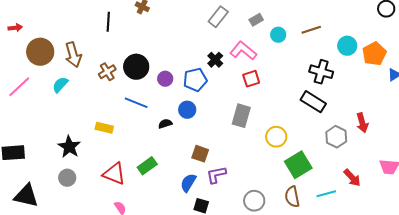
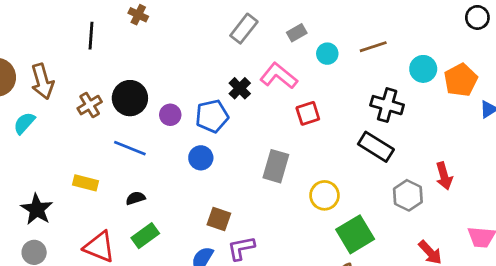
red square: (251, 79) -> (308, 113), moved
black semicircle: (165, 124) -> (135, 198), moved

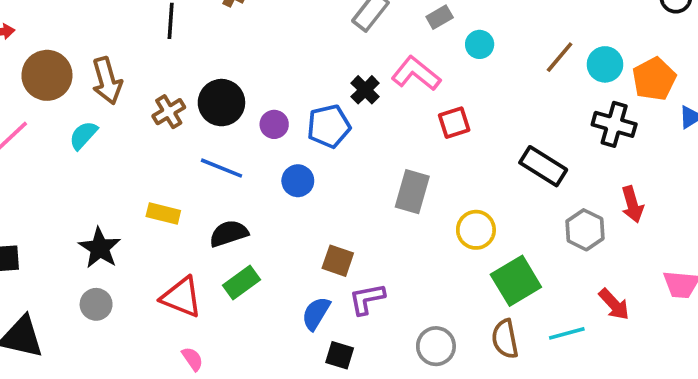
brown line: (373, 47) -> (560, 57), moved, turned -32
black cross: (387, 105) -> (614, 124), moved
blue circle: (201, 158) -> (298, 181), moved
black semicircle: (135, 198) -> (229, 233), size x1.5

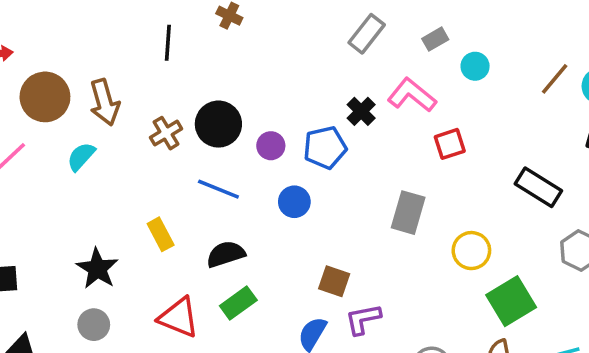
yellow rectangle: (163, 213) -> (161, 234), turned 48

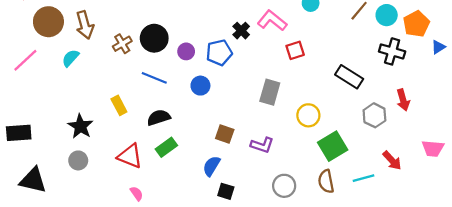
purple L-shape: (363, 319) -> (262, 145), moved, turned -150

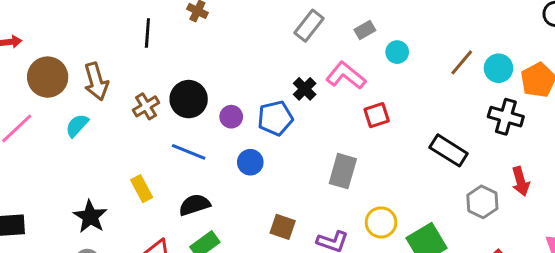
yellow circle: (308, 115) -> (381, 222), moved

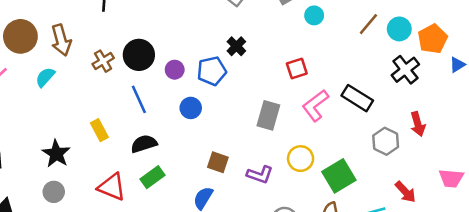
pink L-shape: (346, 76) -> (315, 105), moved, turned -76
black cross: (506, 117) -> (405, 70), turned 36
blue line: (189, 152) -> (139, 99), turned 44

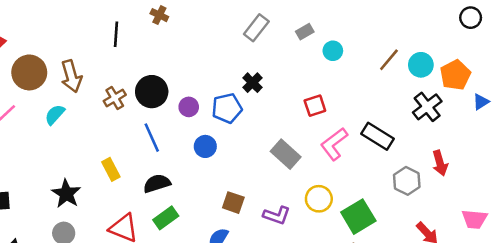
gray rectangle: (268, 115) -> (286, 154), turned -64

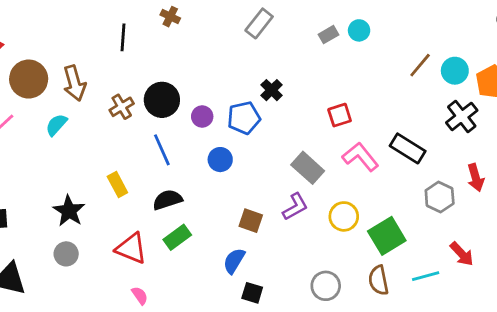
gray rectangle: (256, 28) -> (259, 23), moved
cyan circle: (333, 51) -> (359, 30), moved
pink L-shape: (334, 144) -> (360, 157), turned 88
purple L-shape: (277, 215) -> (295, 207), moved, turned -48

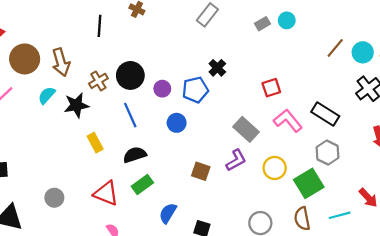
gray hexagon: (440, 197) -> (327, 153), moved
black star: (69, 211) -> (76, 105), moved, turned 30
blue semicircle: (234, 261) -> (168, 213), moved

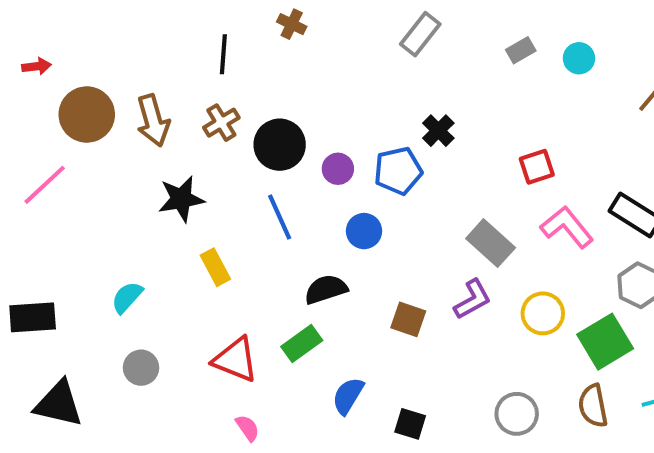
cyan circle: (287, 20) -> (579, 58), moved
brown cross: (98, 81) -> (221, 123), moved
cyan semicircle: (47, 95) -> (127, 297), moved
black semicircle: (135, 155) -> (326, 289), moved

